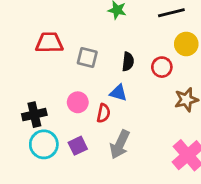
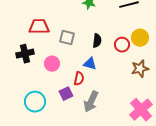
yellow circle: (186, 44) -> (140, 38), moved
pink circle: (78, 102) -> (52, 64), moved
black cross: (34, 115) -> (25, 54), moved
purple square: (78, 146) -> (66, 94), moved

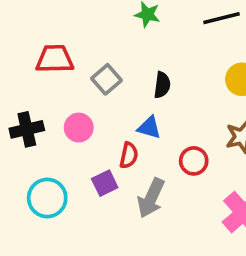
gray square: (67, 38) -> (107, 79), turned 35
red circle: (122, 45) -> (194, 161), moved
black cross: (25, 54) -> (27, 129), moved

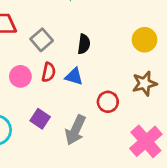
red semicircle: (129, 155) -> (49, 72), moved
purple square: (105, 183) -> (40, 119), turned -30

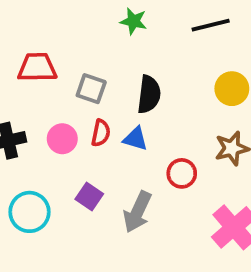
gray square: (42, 40) -> (91, 89), turned -30
black semicircle: (84, 44) -> (149, 94), size x1.4

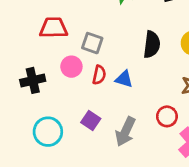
black semicircle: (149, 94) -> (152, 44), moved
pink circle: (62, 139) -> (71, 67), moved
red circle: (182, 173) -> (167, 116), moved

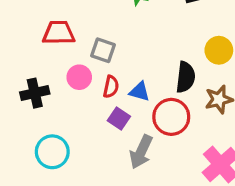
black semicircle: (152, 44) -> (186, 77), moved
red circle: (167, 116) -> (171, 117), moved, size x1.5
purple square: (91, 121) -> (119, 118), moved

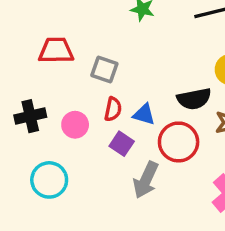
pink circle: (79, 77) -> (75, 125), moved
black semicircle: (186, 77) -> (194, 99), turned 72

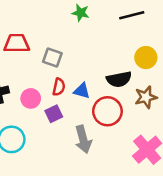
purple square: (122, 144) -> (54, 114), moved, turned 30
gray arrow: (146, 180) -> (83, 139), turned -40

